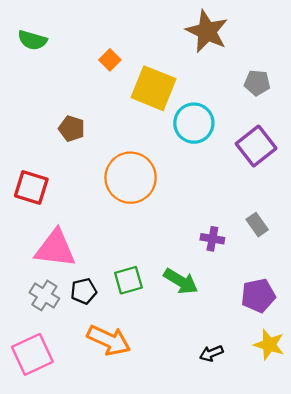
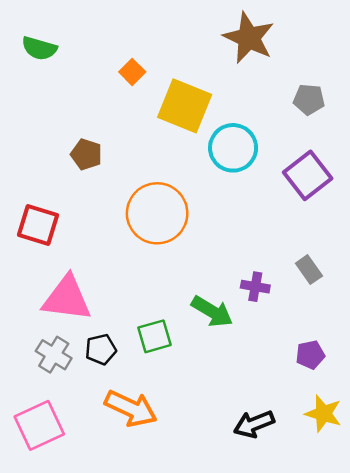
green arrow: (181, 281) -> (212, 311), moved
purple pentagon: (258, 296) -> (310, 355), size x0.7
black arrow: (211, 353) -> (254, 424), size x1.4

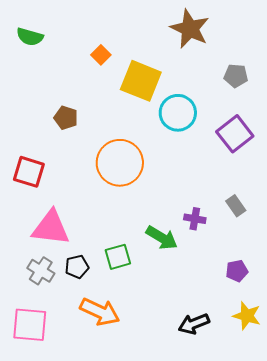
pink square: (39, 425) -> (30, 325), turned 30

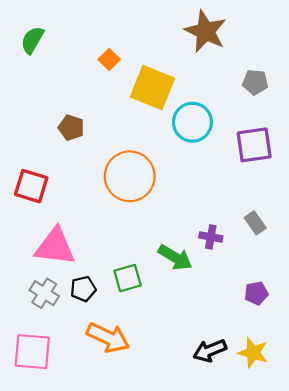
green semicircle: (30, 37) -> (32, 40), turned 104
purple square: (235, 134) -> (254, 145), turned 30
yellow star: (247, 316) -> (253, 353), moved

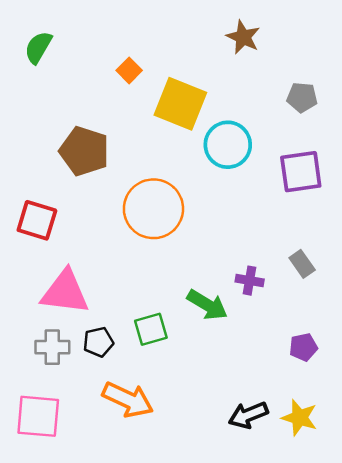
brown star: (205, 31) -> (243, 37), size x0.7
brown pentagon: (71, 128) -> (84, 151), size x1.6
gray cross: (44, 293) -> (52, 347), turned -32

